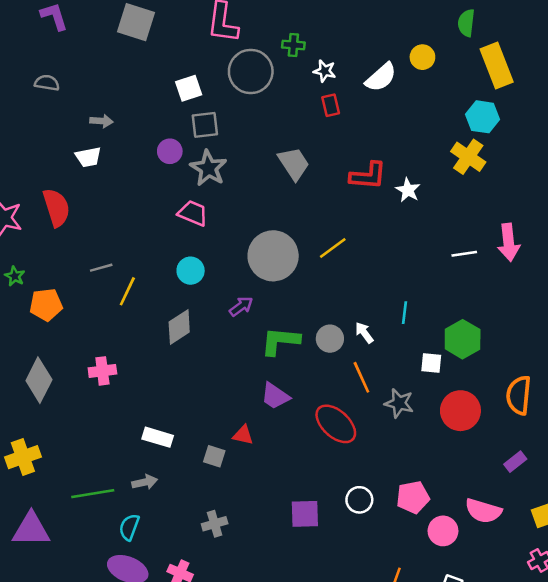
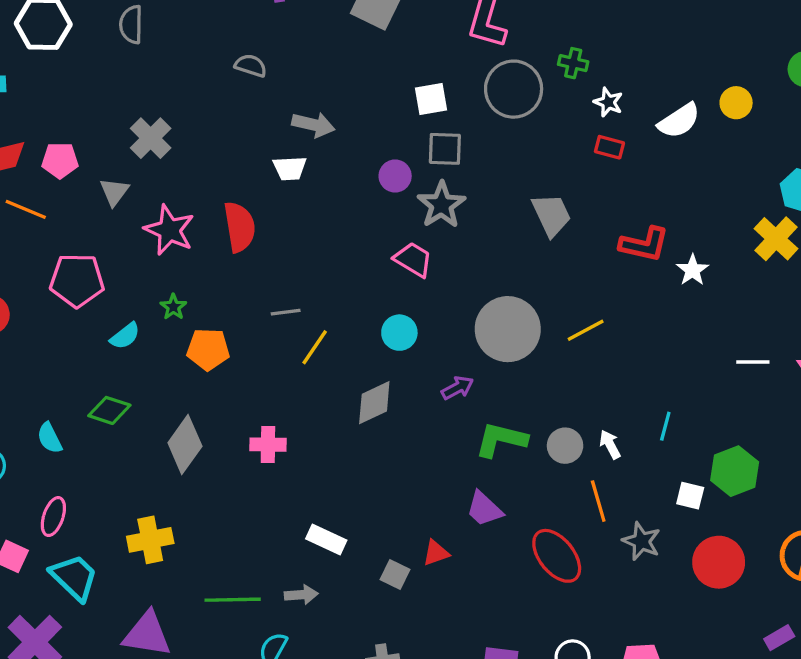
red rectangle: (331, 105) -> (609, 147), turned -70
gray arrow: (101, 121) -> (313, 125), size x1.4
red triangle: (243, 435) -> (436, 553), turned -40

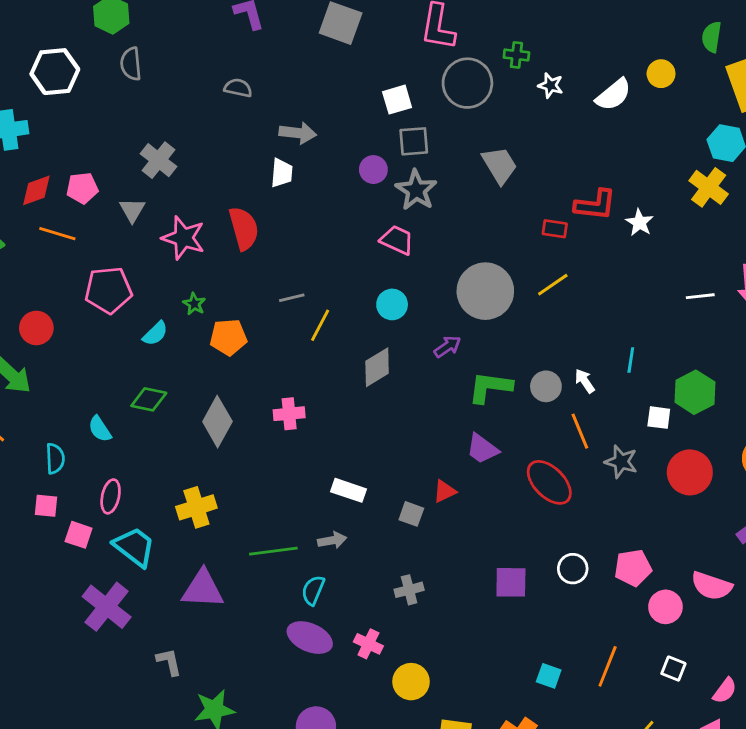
red rectangle: (609, 147) -> (555, 229), moved
white trapezoid: (290, 168) -> (282, 173), turned -76
gray trapezoid: (551, 215) -> (500, 165), moved

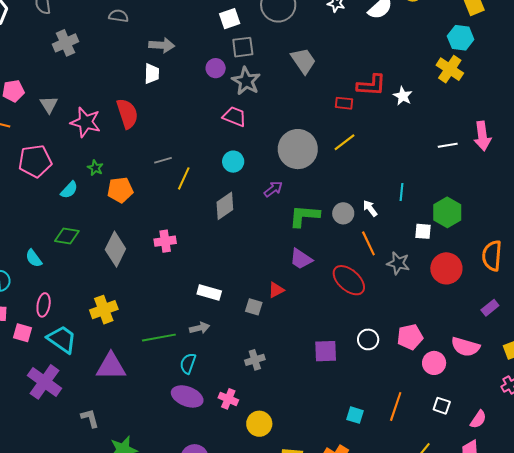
gray cross: (159, 160) -> (66, 43), moved, turned 30

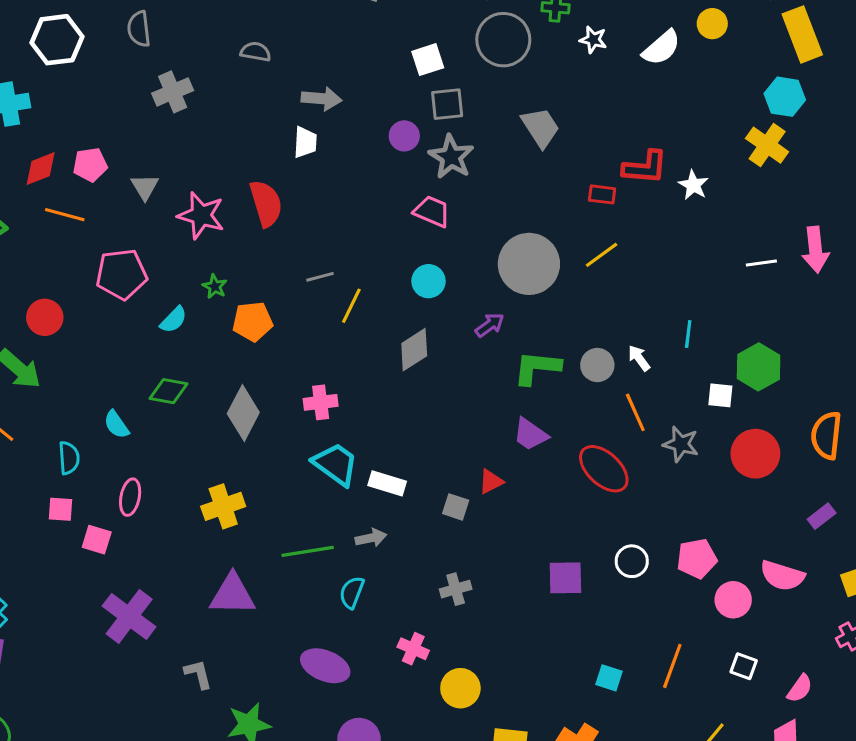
cyan trapezoid: (62, 339) -> (336, 464), moved
purple ellipse: (187, 396) -> (325, 666), moved

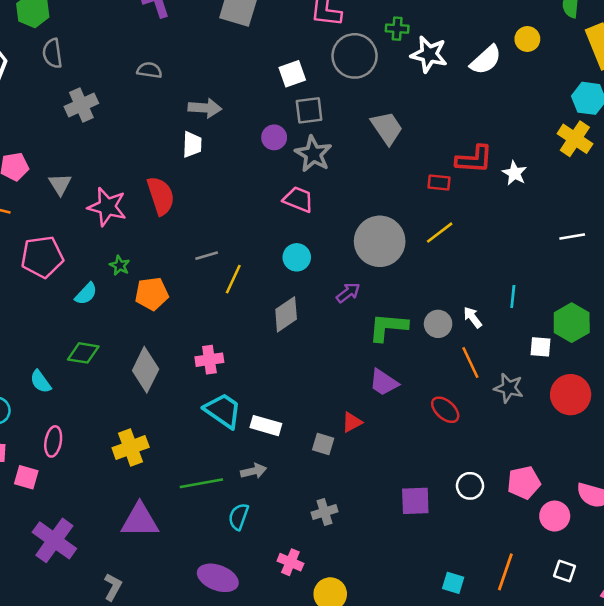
white star: (593, 40) -> (429, 54), size x1.6
red ellipse: (604, 469) -> (445, 410), size x0.7
gray L-shape: (198, 674) -> (113, 587), turned 44

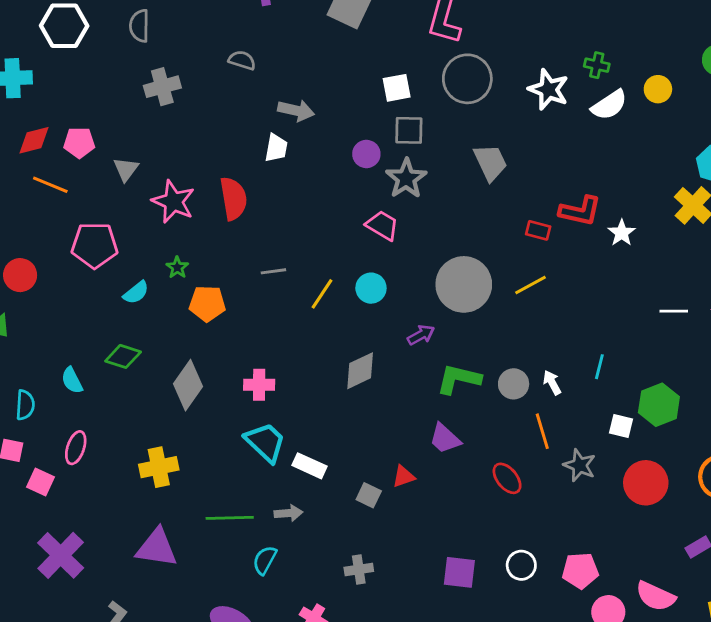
green cross: (397, 29) -> (597, 65), moved
yellow line: (233, 279) -> (322, 294), moved
gray diamond: (286, 314) -> (360, 371), moved

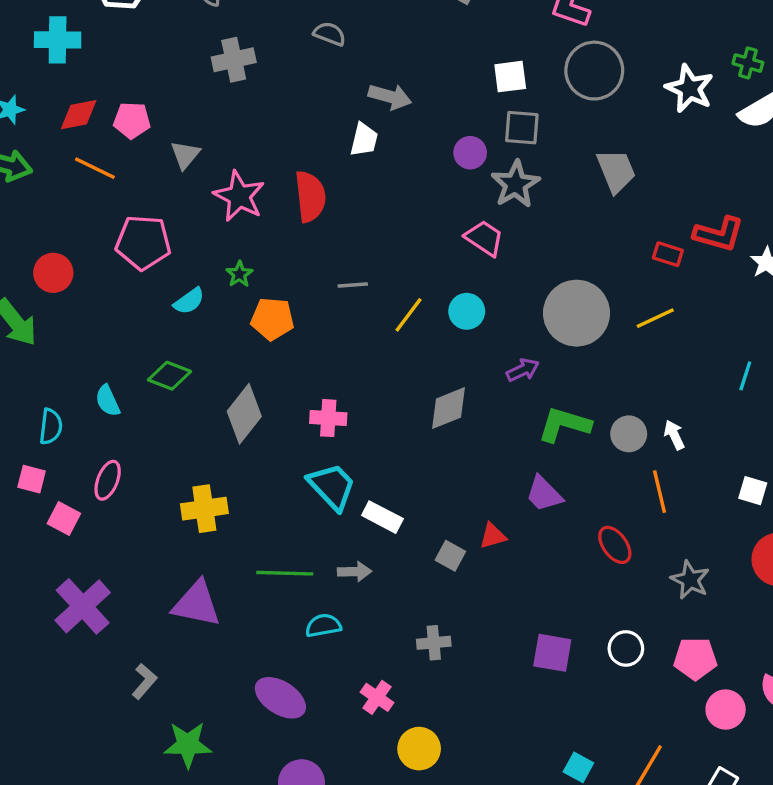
cyan line: (599, 367) -> (745, 376), moved
gray star: (580, 465) -> (690, 580), moved
cyan semicircle: (265, 560) -> (323, 626), turned 48

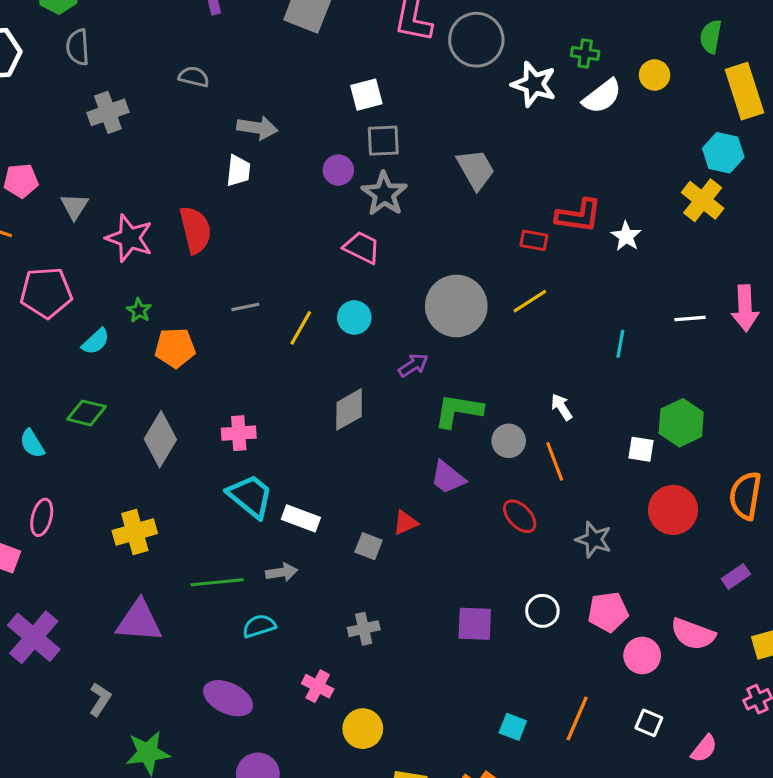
gray circle: (594, 71) -> (476, 40), moved
gray circle: (629, 434) -> (509, 441), moved

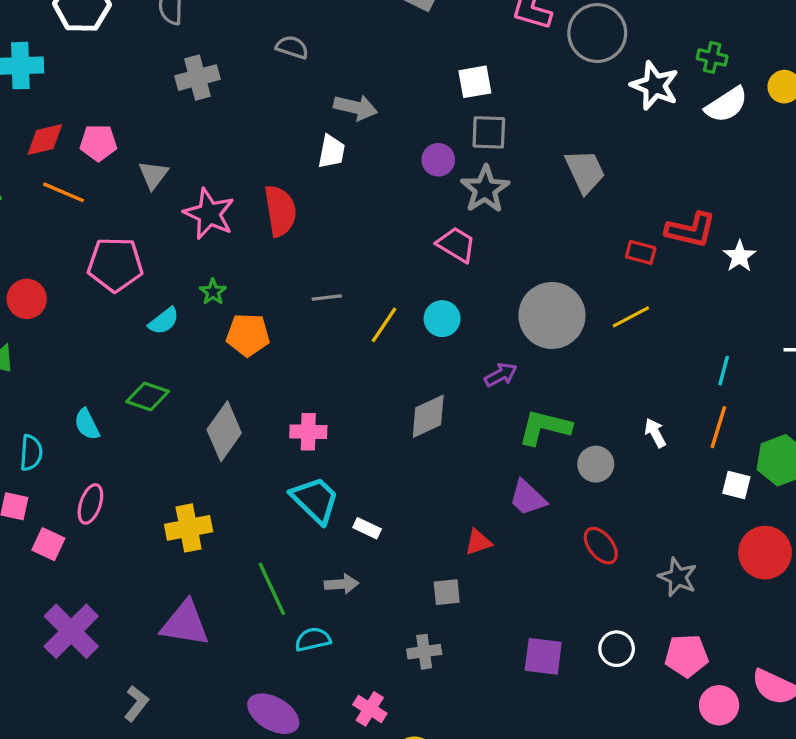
orange line: (555, 461) -> (718, 427), moved, turned 33
white rectangle: (301, 518) -> (367, 528), size x0.7
gray square: (369, 546) -> (447, 592), moved, turned -32
green line: (217, 582) -> (272, 589), turned 66

